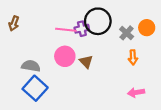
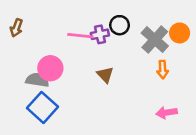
black circle: (98, 21) -> (120, 25), size x0.6
gray cross: (127, 33) -> (155, 40), size x1.5
pink circle: (65, 56) -> (50, 68), moved

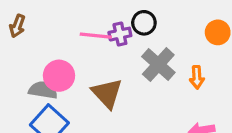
gray cross: (155, 40) -> (158, 64), moved
brown triangle: (105, 75) -> (107, 93), moved, size x1.5

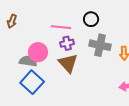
purple cross: (120, 34) -> (67, 43), moved
gray cross: (158, 64) -> (100, 45), turned -30

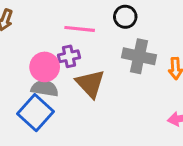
purple cross: (67, 43) -> (69, 56), moved
gray semicircle: (28, 61) -> (45, 88), moved

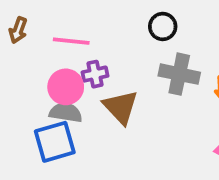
pink line: (80, 29) -> (71, 41), moved
blue square: (36, 113) -> (55, 142), turned 32

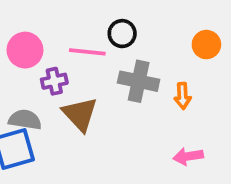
pink line: (71, 41) -> (87, 52), moved
pink circle: (66, 87) -> (25, 50), moved

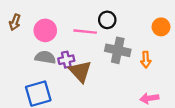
purple cross: (54, 81) -> (66, 60), moved
gray semicircle: (25, 120) -> (45, 57), moved

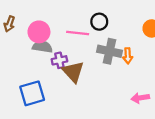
gray semicircle: (45, 57) -> (42, 47), moved
orange arrow: (146, 60) -> (128, 56), moved

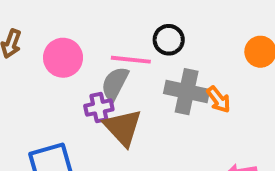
gray semicircle: (42, 47) -> (115, 84), moved, turned -72
orange arrow: (128, 56) -> (219, 100), turned -35

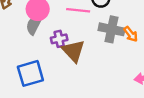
gray semicircle: (115, 84) -> (34, 25), moved

